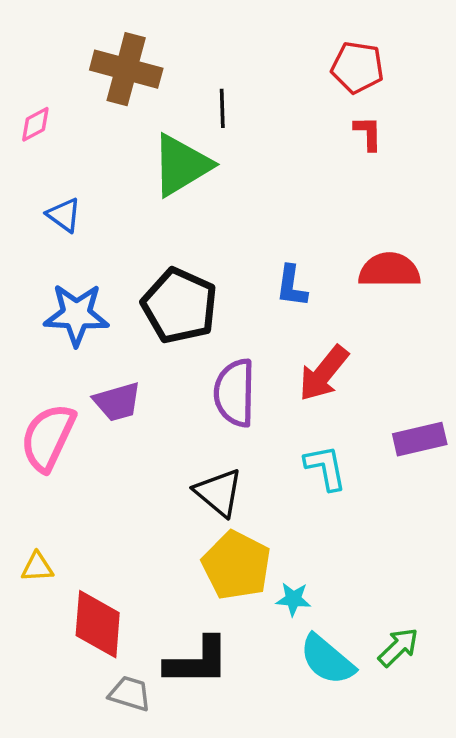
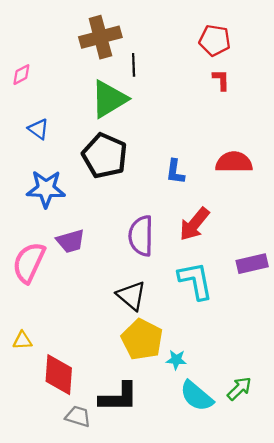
brown cross: (126, 69) -> (100, 37), moved, turned -30
black pentagon: (180, 306) -> (105, 156), moved
cyan L-shape: (325, 468) -> (195, 281), size x1.4

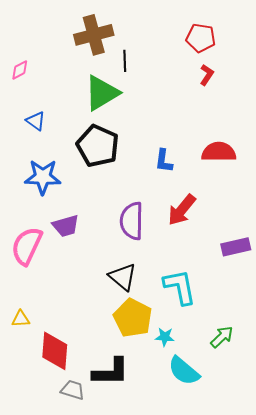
red L-shape: (221, 80) -> (207, 75), turned 35
cyan L-shape: (195, 281) -> (180, 287), moved
green arrow: (239, 389) -> (222, 337), moved

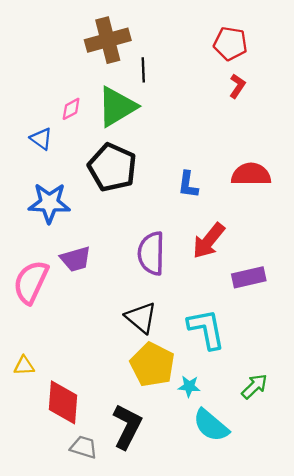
pink diamond: (20, 70) -> (71, 109), moved
purple rectangle: (236, 247) -> (249, 277), moved
black L-shape: (111, 372) -> (127, 426), turned -63

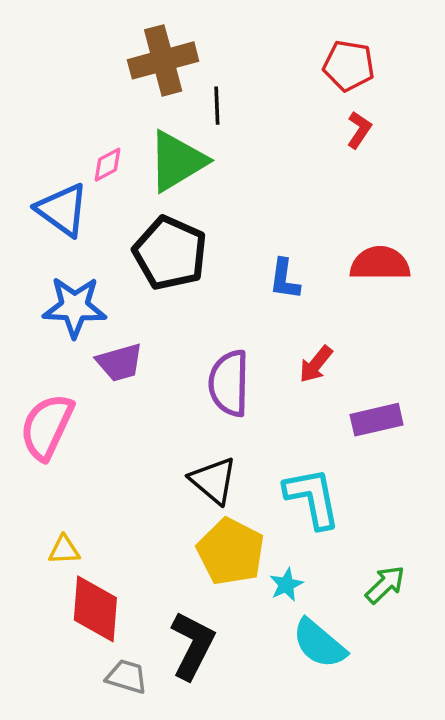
blue triangle: (41, 139) -> (62, 210), size x1.6
red arrow: (209, 241) -> (316, 364), size x0.7
purple trapezoid: (76, 259) -> (120, 362), moved
yellow triangle: (24, 366) -> (64, 550), moved
cyan star: (189, 386) -> (286, 585), turned -30

